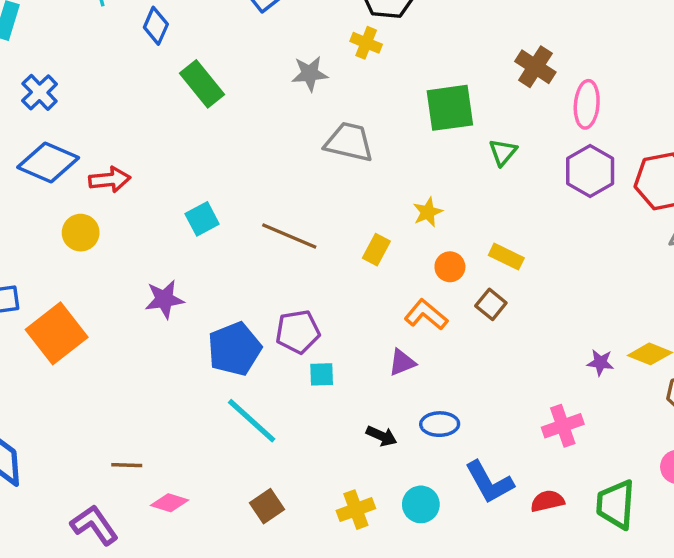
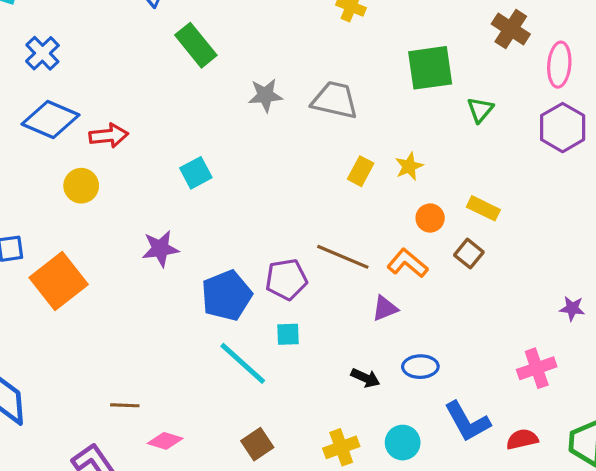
gray star: (310, 74) -> (265, 95), moved
brown line: (289, 236) -> (343, 257), moved
yellow rectangle: (376, 250) -> (361, 171), moved
cyan square: (322, 374) -> (288, 334), moved

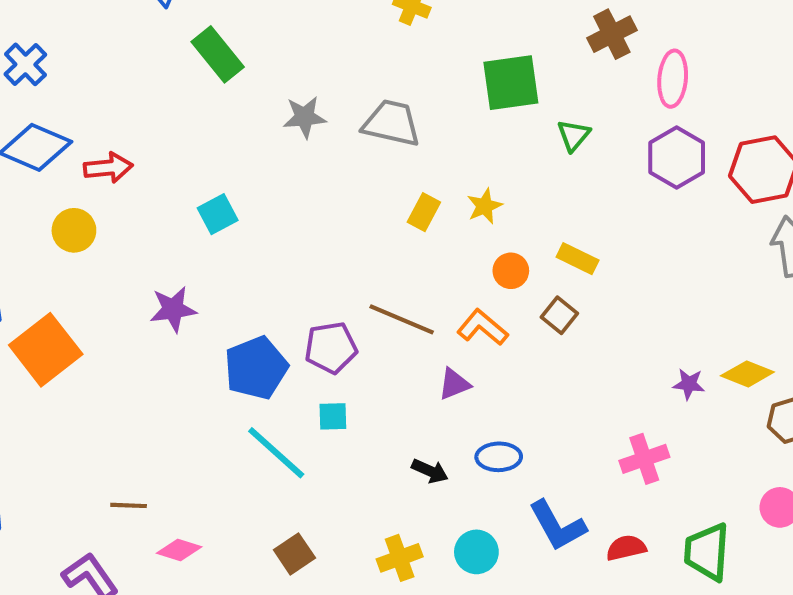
brown cross: (511, 29) -> (612, 34), turned 30

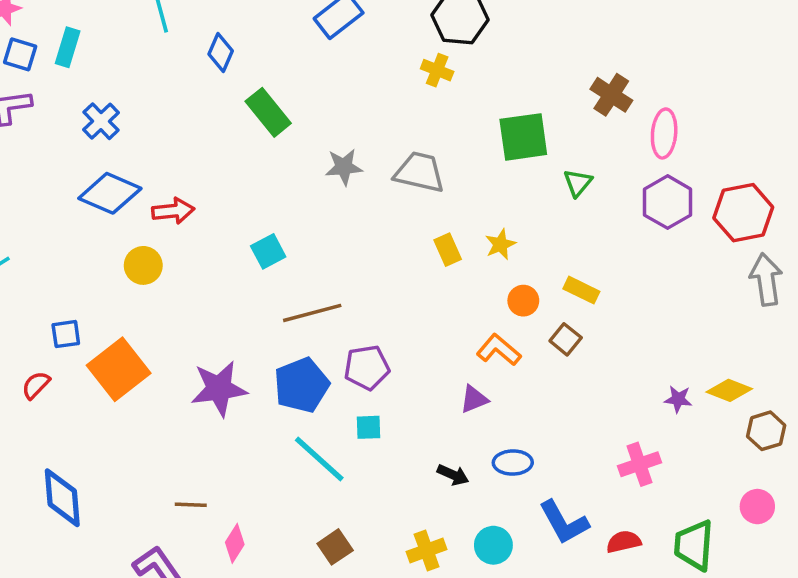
brown cross: (612, 34) -> (611, 95), turned -30
yellow rectangle: (424, 212) -> (448, 250), turned -52
purple star: (173, 309) -> (219, 389), moved, size x1.4
brown line: (402, 319) -> (312, 313), moved, turned -38
pink diamond: (179, 550) -> (235, 543), turned -75

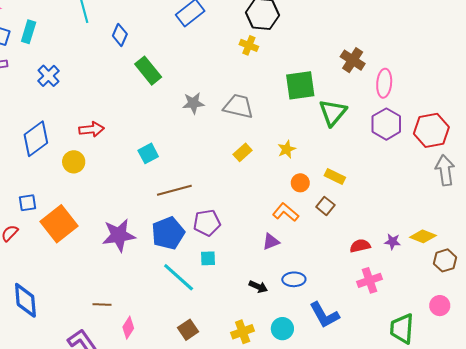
green triangle: (578, 183) -> (333, 113), size x1.6
blue diamond: (110, 193) -> (36, 139), moved, turned -60
yellow rectangle: (448, 250) -> (243, 152), moved, turned 72
red semicircle: (624, 542) -> (360, 246), moved

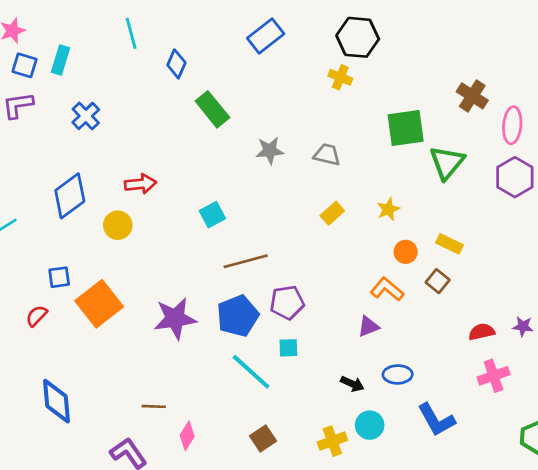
gray trapezoid: (238, 106) -> (327, 155), size x0.7
cyan circle: (282, 329) -> (370, 425), moved

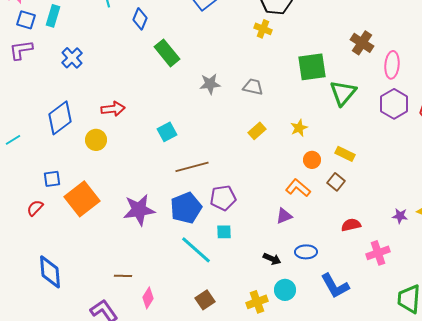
red semicircle: (482, 332) -> (351, 225), moved

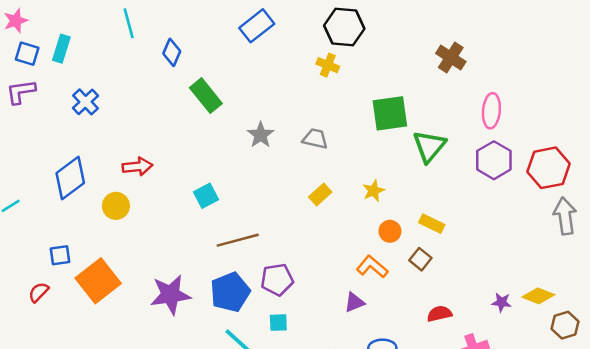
brown cross: (362, 43) -> (451, 57), moved
gray star: (210, 84) -> (261, 135), turned -30

